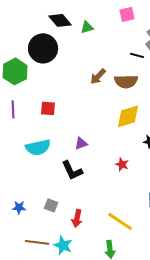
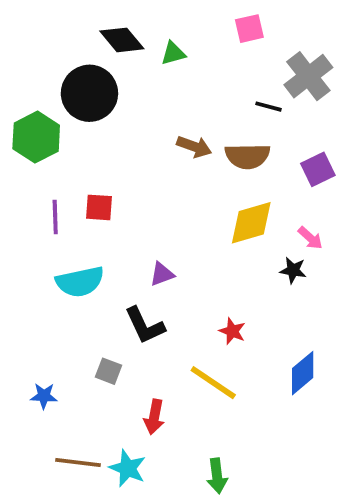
brown arrow: (98, 76) -> (194, 147), turned -114
purple line: (13, 109) -> (55, 217), moved
red star: (122, 164) -> (232, 331), moved
gray square: (51, 205) -> (109, 371), moved
yellow line: (120, 221) -> (213, 383), moved

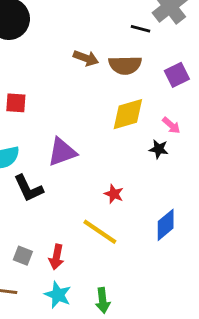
purple triangle: (162, 274) -> (62, 152), size x1.6
black L-shape: (145, 325) -> (28, 188), moved
gray square: (109, 371) -> (23, 256), moved
cyan star: (128, 468) -> (58, 295), moved

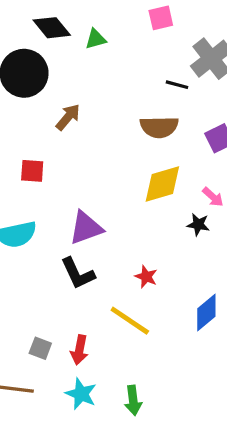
brown arrow: (86, 58) -> (68, 117), moved, turned -70
black L-shape: (28, 188) -> (78, 273), moved

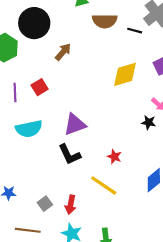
brown semicircle: (159, 127) -> (105, 21), moved
red square: (32, 171) -> (40, 87), turned -35
yellow diamond: (162, 184) -> (125, 74), moved
gray square: (40, 348) -> (45, 204), turned 32

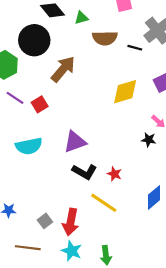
brown arrow: (63, 52) -> (63, 69), size x1.5
purple line: (15, 93) -> (15, 98), moved, turned -54
black L-shape: (69, 154) -> (85, 172), moved, turned -35
red arrow: (71, 205) -> (71, 222), size x1.4

